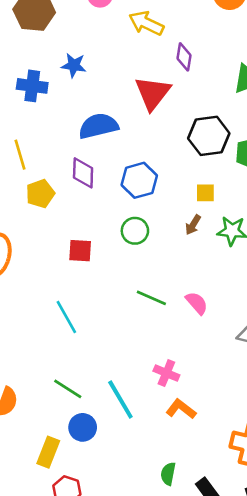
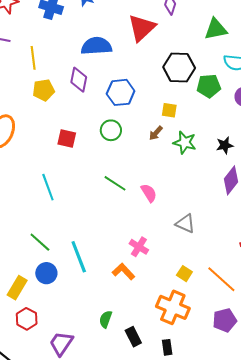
pink cross: (166, 373) -> (139, 247), moved

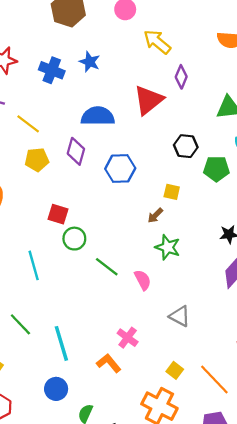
yellow line: (33, 58) -> (28, 124), turned -50
black hexagon: (179, 67) -> (186, 146), size x0.7
green circle: (111, 130) -> (74, 239), moved
green star: (185, 143) -> (168, 247), moved
blue circle: (46, 273) -> (56, 389), moved

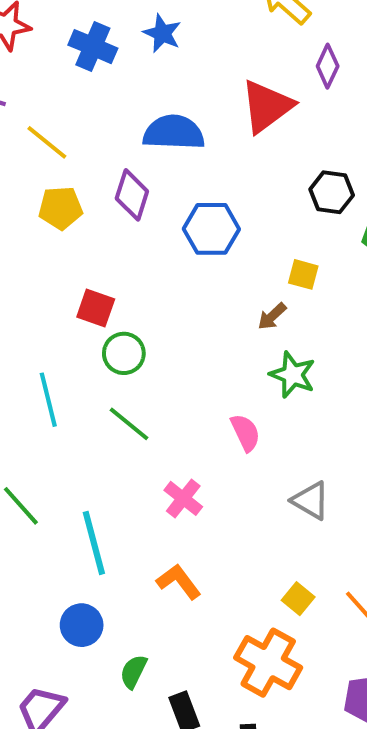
green line: (107, 267) -> (129, 424), moved
pink cross: (128, 338) -> (183, 498), moved

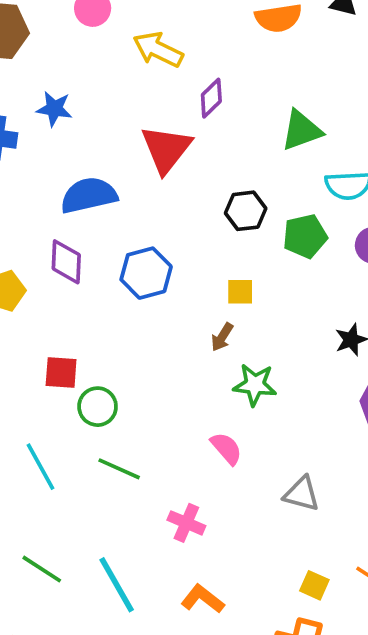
purple diamond: (328, 66) -> (211, 98), turned 36

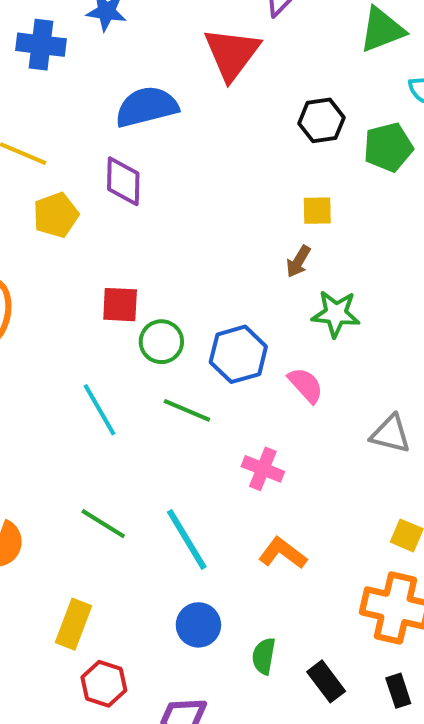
blue hexagon: (146, 273) -> (238, 354), moved

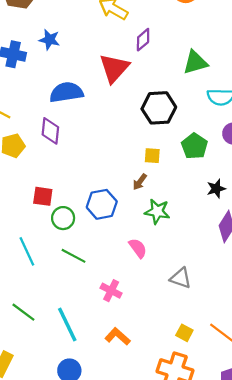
black hexagon: (322, 120) -> (159, 108), size x1.4
green pentagon: (388, 147) -> (194, 146), moved, turned -30
blue hexagon: (238, 354) -> (102, 204), moved

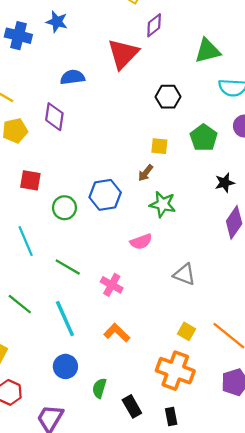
blue semicircle: (66, 92) -> (72, 77), size x0.7
black hexagon: (159, 108) -> (168, 97), size x0.7
red square: (43, 196) -> (30, 180), moved
pink semicircle: (138, 248) -> (141, 242), turned 105
green line: (73, 256) -> (68, 267), moved

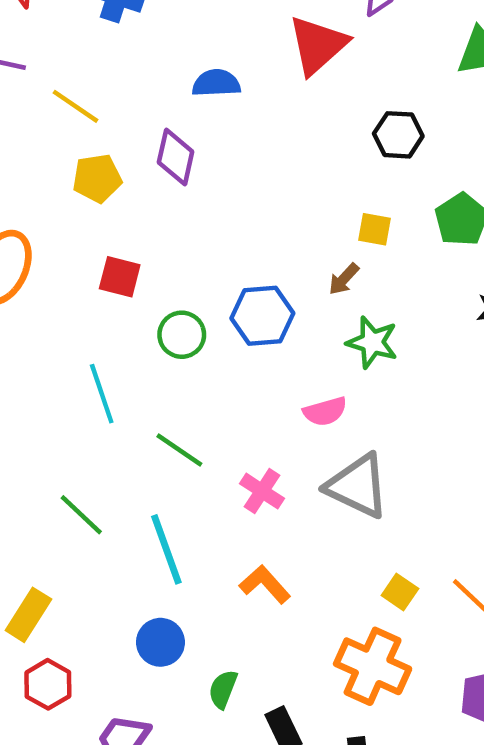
gray triangle: (184, 274) -> (358, 486), moved, size x1.5

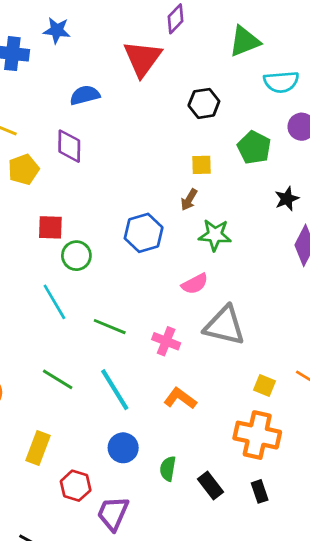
green circle: (182, 335) -> (76, 256), moved
red hexagon: (48, 684) -> (76, 486), moved

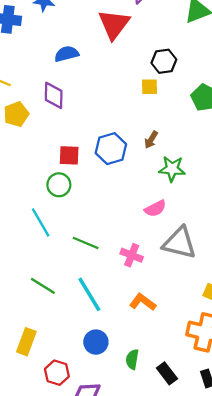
yellow square: (202, 165) -> (149, 87), moved
red square: (50, 227) -> (69, 155), moved
blue hexagon: (144, 233) -> (111, 149), moved

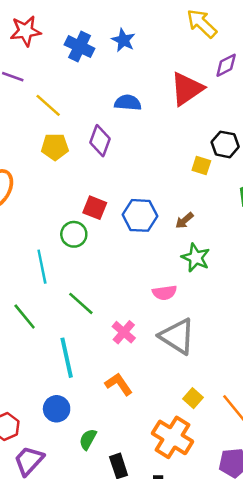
green line: (43, 286) -> (25, 316), moved

